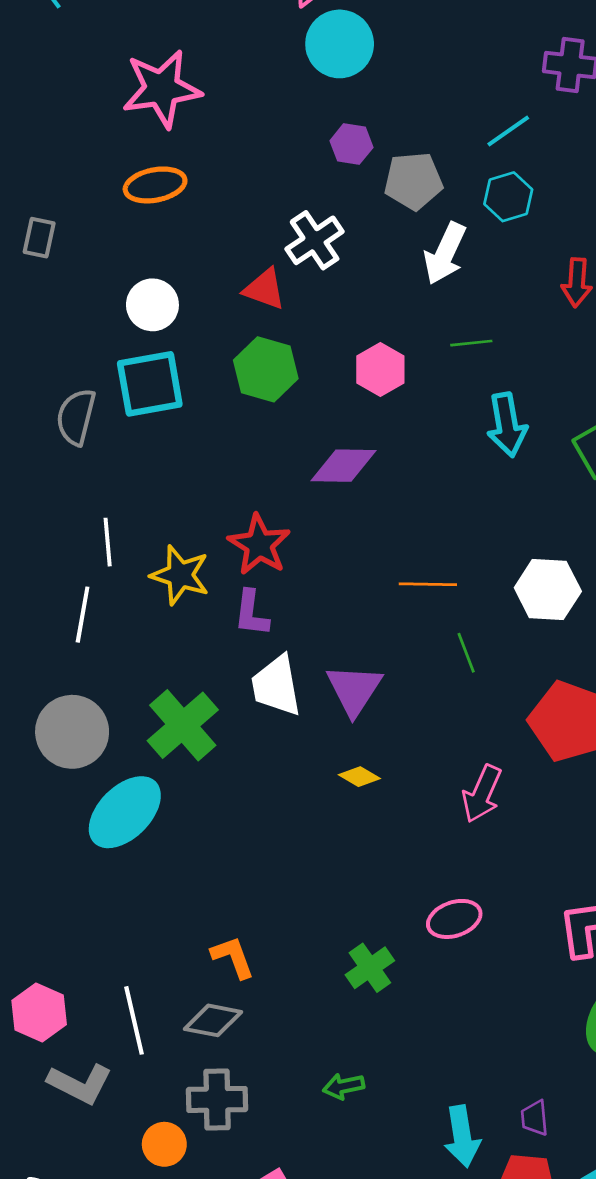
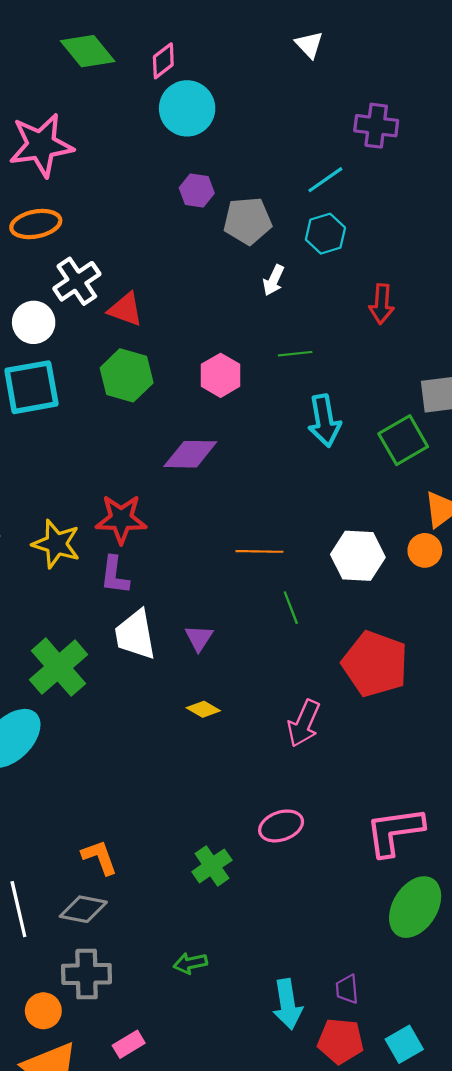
white cross: (315, 240) -> (77, 281), moved
white arrow: (445, 253) -> (274, 280), size x0.6
red star: (259, 545) -> (121, 519), turned -30
purple triangle: (354, 690) -> (199, 638), size x0.6

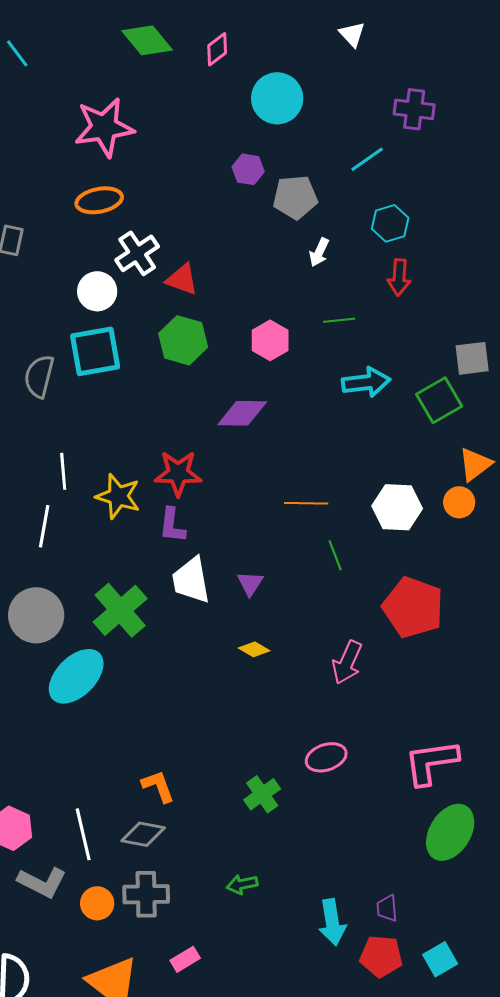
cyan circle: (187, 108) -> (277, 98), moved
cyan hexagon: (325, 234) -> (390, 223), moved
red arrow: (382, 304) -> (399, 277), moved
cyan arrow: (324, 421) -> (366, 382), turned -87
orange circle: (43, 1011) -> (97, 903), moved

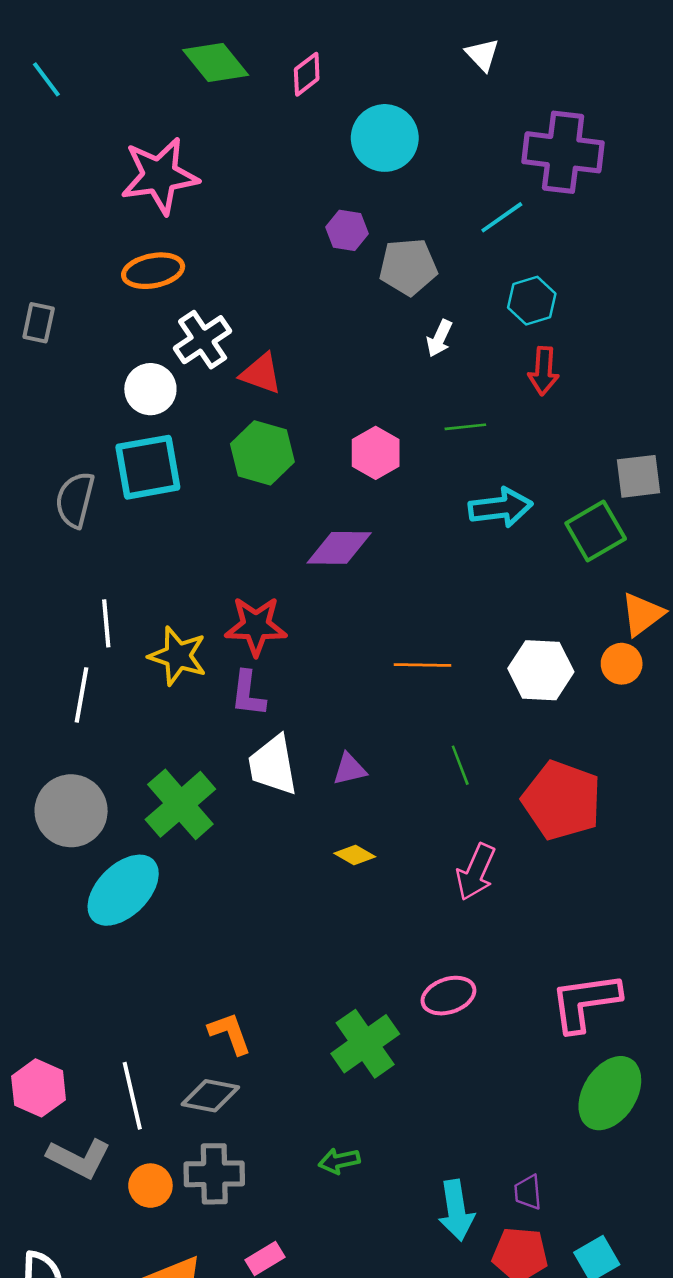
purple cross: (414, 109) -> (563, 152), size x1.5
green line: (335, 555) -> (460, 765), moved
purple triangle: (250, 583) -> (350, 769), turned 44
green cross: (262, 794) -> (365, 1044), size x1.4

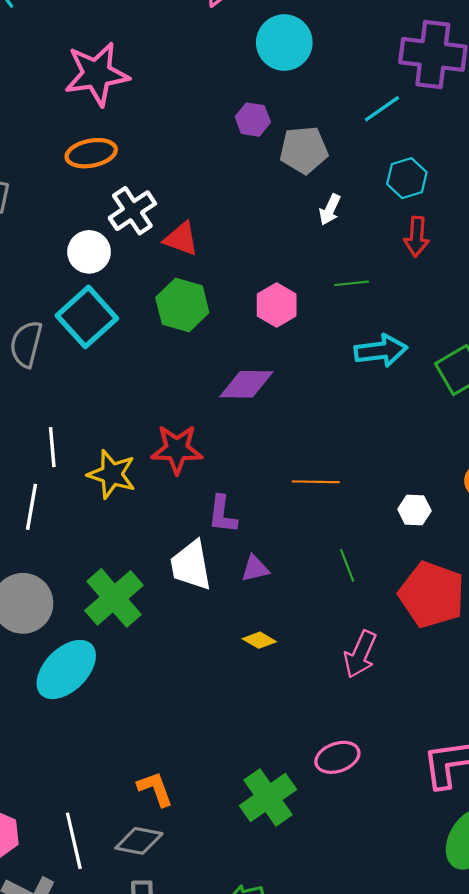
cyan square: (148, 467) -> (87, 317), turned -32
white hexagon: (541, 670) -> (414, 510), moved, size x0.6
purple L-shape: (248, 694) -> (222, 514), moved

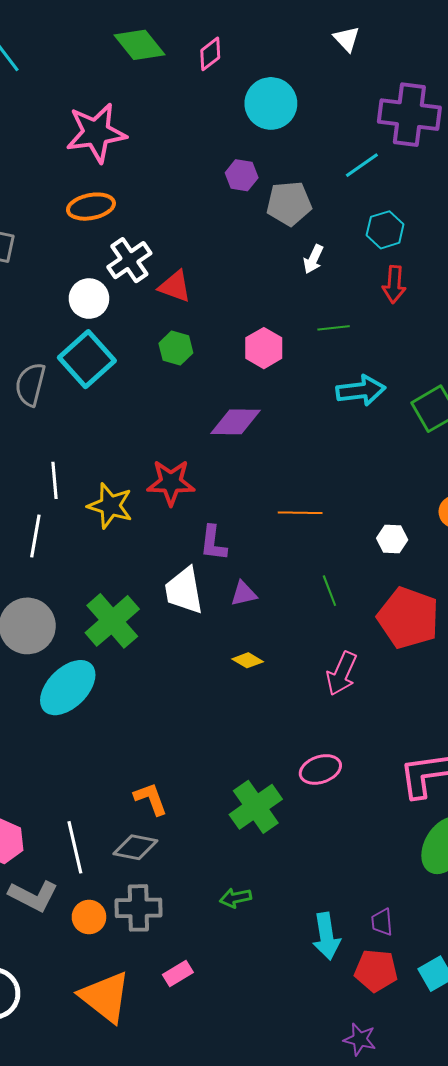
green hexagon: (182, 305) -> (176, 348), size x0.7

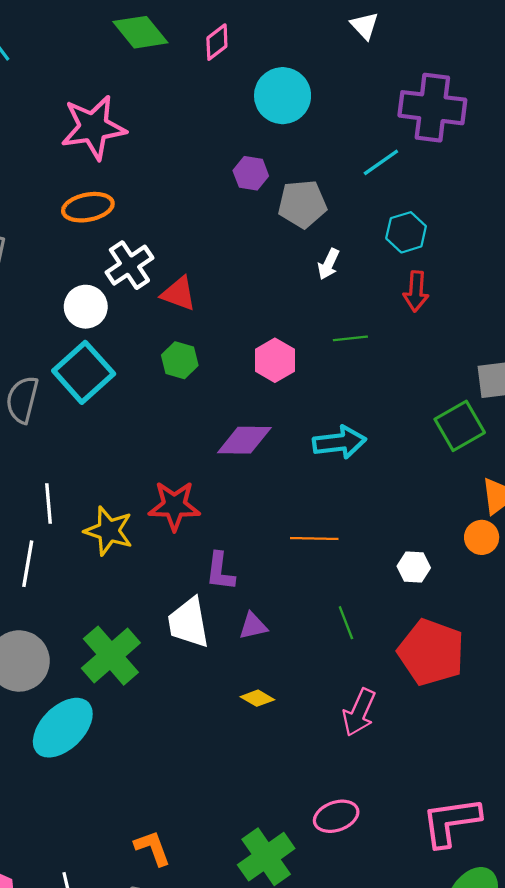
cyan arrow: (361, 390) -> (339, 442), moved

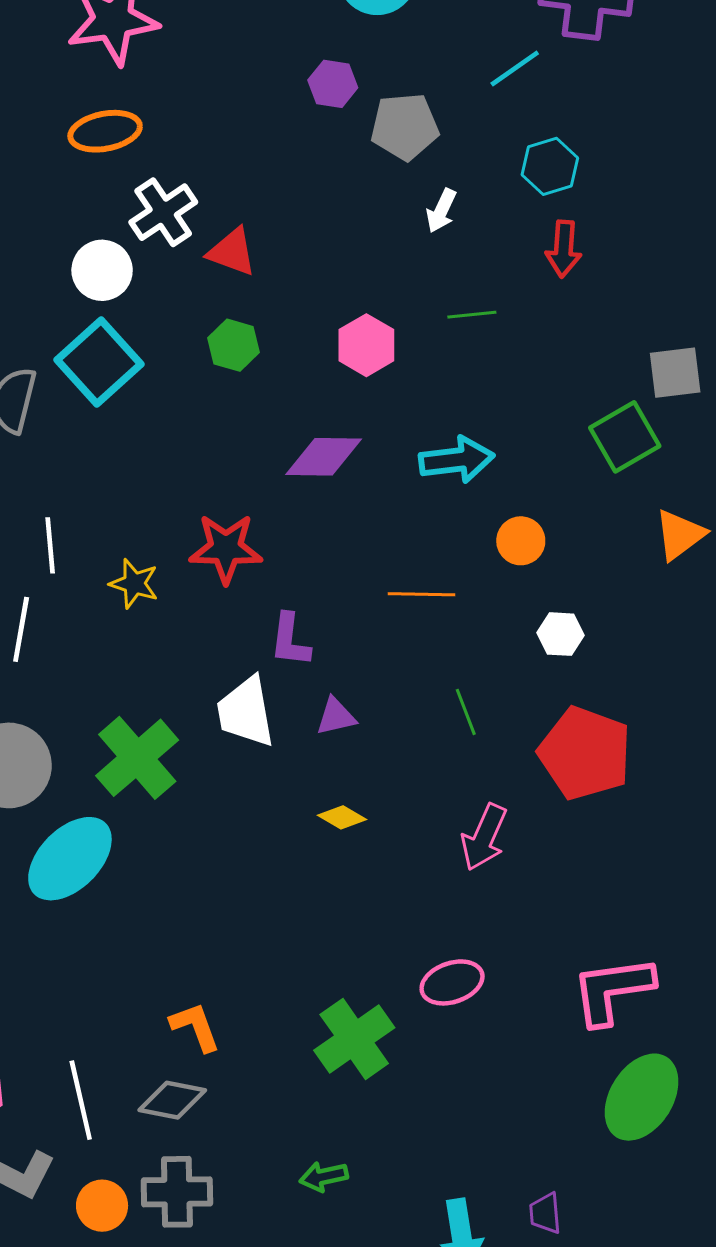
yellow star: (109, 531) -> (134, 584), size x0.7
orange circle: (482, 537) -> (521, 541), moved

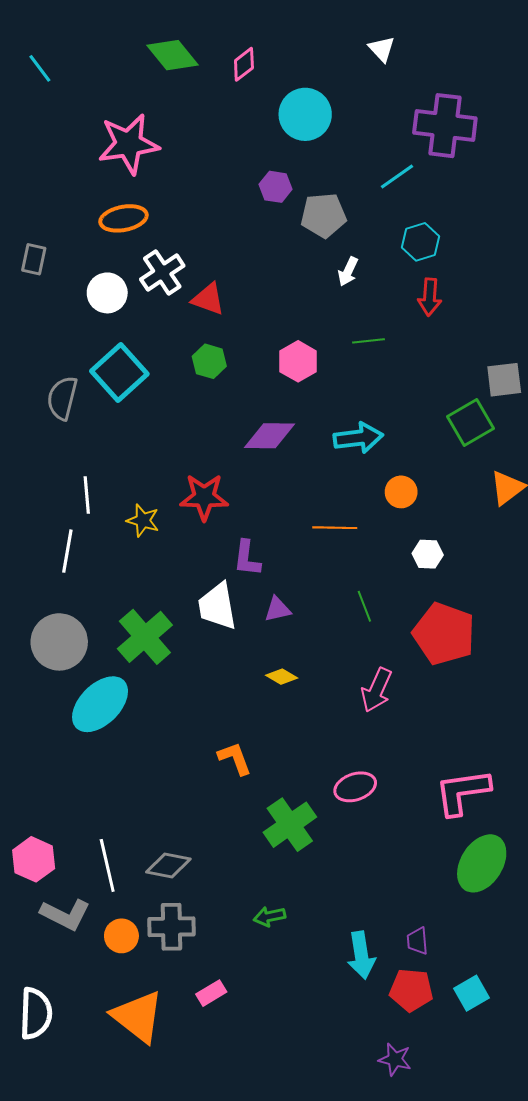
white circle: (102, 270) -> (107, 293), moved
orange L-shape: (195, 1027) -> (235, 758), moved

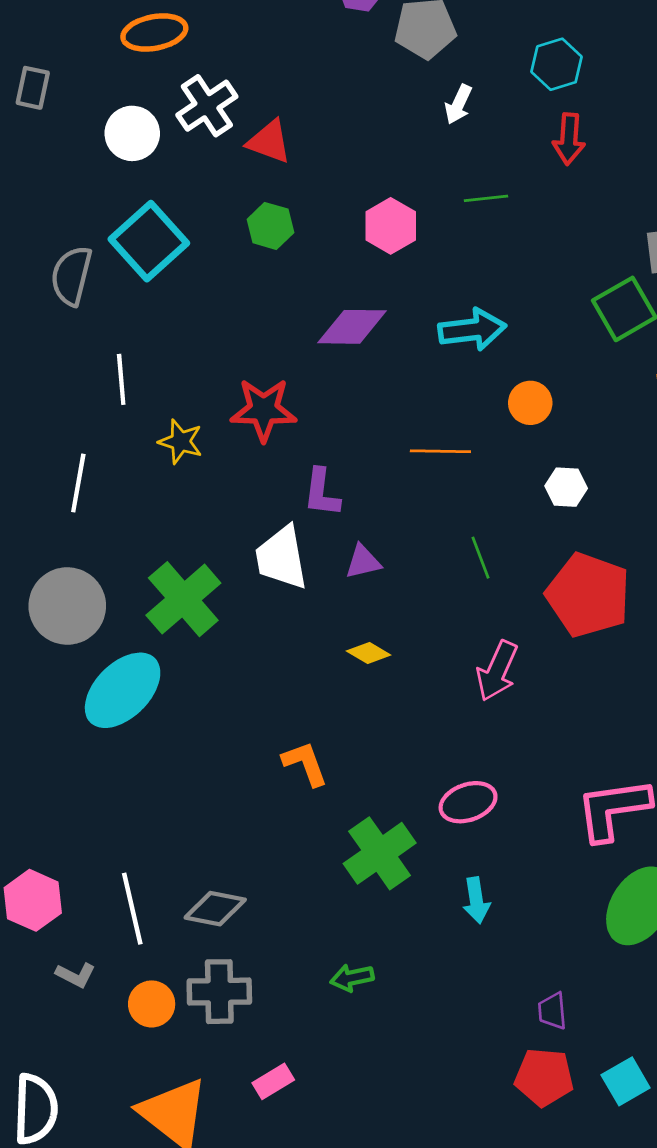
white line: (87, 495) -> (121, 379), moved
gray L-shape: (65, 914) -> (76, 975), size x0.6
cyan arrow: (361, 955) -> (476, 900), moved, size x0.7

